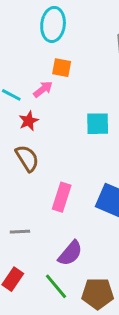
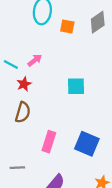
orange square: (62, 68) -> (67, 27), moved
brown semicircle: (27, 158) -> (23, 112), turned 48

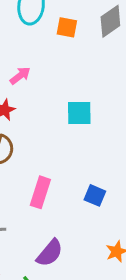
blue square: (87, 144) -> (95, 195), size x0.6

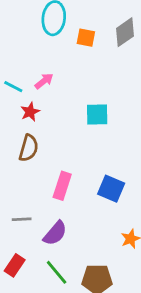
blue square: (95, 195) -> (111, 189), size x1.4
purple semicircle: (50, 253) -> (55, 233), moved

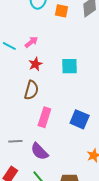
red star: (30, 112) -> (35, 64), moved
brown semicircle: (29, 148) -> (31, 90), moved
purple semicircle: (55, 233) -> (39, 151), turned 96

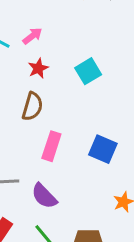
cyan square: (70, 66) -> (88, 71), turned -30

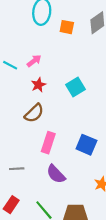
brown semicircle: (32, 106) -> (34, 113), turned 30
purple semicircle: (44, 196) -> (56, 174), moved

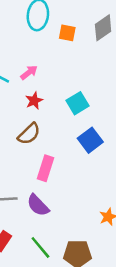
blue square: (86, 145) -> (90, 140), moved, turned 30
purple semicircle: (56, 174) -> (38, 205), moved

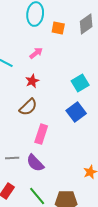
pink arrow: (29, 72) -> (36, 53), moved
cyan square: (77, 103) -> (80, 83), moved

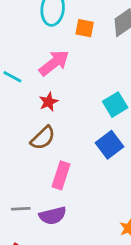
pink arrow: (36, 53) -> (54, 63), size x1.6
purple semicircle: (35, 163) -> (53, 216), turned -60

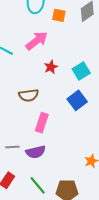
red star: (48, 102) -> (51, 67), moved
brown semicircle: (43, 138) -> (29, 95), turned 36

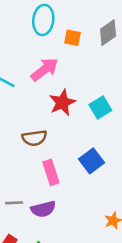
red star: (51, 67) -> (62, 102), size x1.5
blue square: (77, 100) -> (92, 161), moved
pink rectangle: (42, 123) -> (51, 172), turned -36

